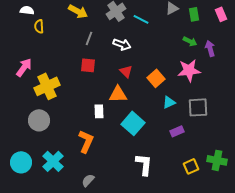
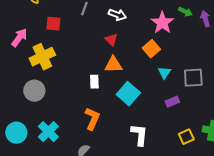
red square: (88, 65) -> (53, 24), moved
pink star: (189, 70) -> (162, 23), moved, turned -30
red triangle: (126, 71) -> (111, 40), moved
cyan triangle: (169, 102) -> (164, 73), turned -32
orange L-shape: (86, 141) -> (92, 119), moved

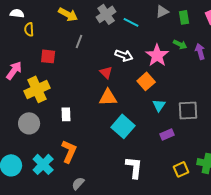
white arrow: (117, 15) -> (124, 55), moved
white rectangle: (94, 82) -> (66, 114), moved
orange L-shape: (92, 119) -> (69, 151), moved

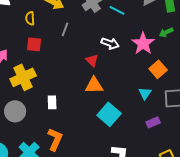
yellow semicircle: (29, 29) -> (30, 18), moved
green arrow: (180, 44) -> (166, 32), turned 128
orange square: (146, 81) -> (158, 69), moved

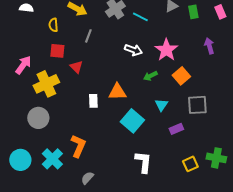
green arrow: (166, 32) -> (150, 76), moved
red triangle: (92, 60) -> (76, 67), moved
cyan triangle: (145, 93) -> (161, 105), moved
white rectangle: (52, 102) -> (93, 101), moved

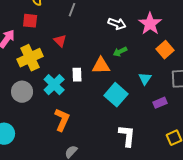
red square: (57, 51) -> (30, 21), moved
green arrow: (150, 76) -> (120, 52), moved
cyan cross: (52, 159) -> (54, 85), moved

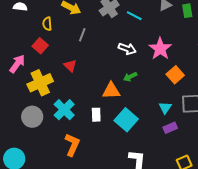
red square: (30, 21) -> (40, 46), turned 35
white rectangle: (77, 75) -> (96, 115), moved
cyan triangle: (145, 79) -> (165, 108), moved

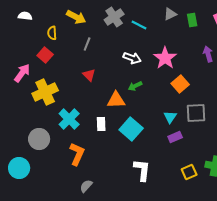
red triangle: (70, 66) -> (89, 75), moved
gray circle: (32, 117) -> (39, 139), moved

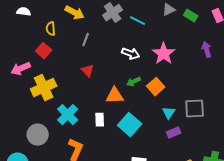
green rectangle: (192, 20) -> (191, 16), turned -48
pink arrow: (22, 73) -> (21, 69), turned -150
orange square: (180, 84) -> (156, 87), moved

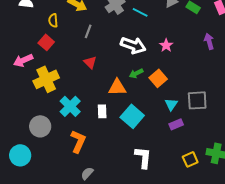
white arrow: (131, 54) -> (133, 45), size x1.4
pink star: (164, 54) -> (166, 45), size x0.6

